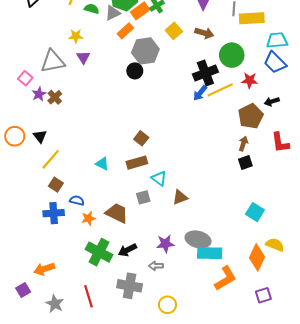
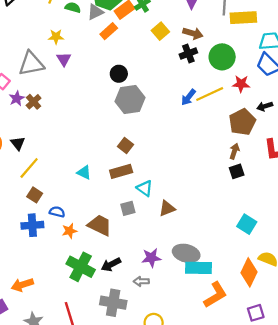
gray hexagon: (145, 51) -> (130, 100), moved
black cross: (205, 73) -> (188, 54), moved, size x0.7

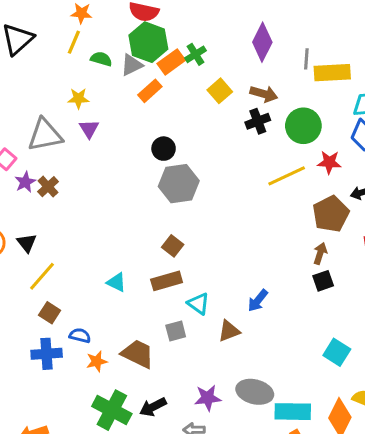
blue arrow: (188, 97) -> (258, 301), moved
cyan rectangle: (198, 268) -> (293, 412), moved

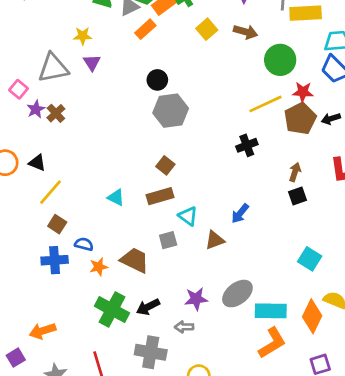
black cross: (258, 121) -> (247, 145), moved
brown pentagon: (331, 214) -> (300, 119), moved
black triangle: (27, 243) -> (37, 163), turned -30
gray ellipse: (255, 392) -> (237, 294), turned -52

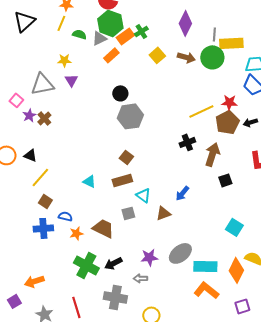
green circle: (280, 60) -> (212, 57), moved
brown arrow: (295, 172) -> (212, 154), moved, size x1.6
orange L-shape: (272, 343) -> (206, 290), turned -110

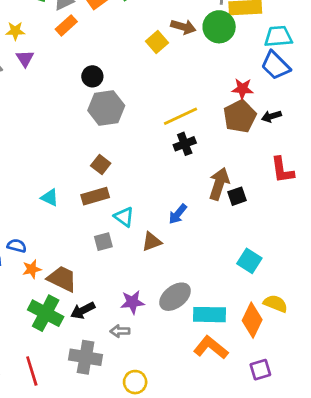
orange rectangle: (111, 55) -> (66, 25), moved
yellow square: (157, 55) -> (157, 42), moved
yellow line: (201, 111) -> (181, 116), moved
brown arrow: (212, 154) -> (219, 184), moved
brown trapezoid: (103, 228) -> (62, 279), moved

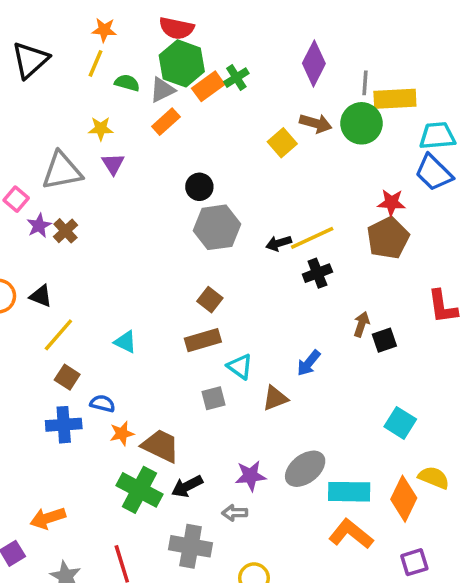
black arrow: (271, 116) -> (279, 243), moved
brown arrow: (219, 184) -> (361, 324), size x0.6
cyan triangle: (50, 198) -> (125, 342), moved

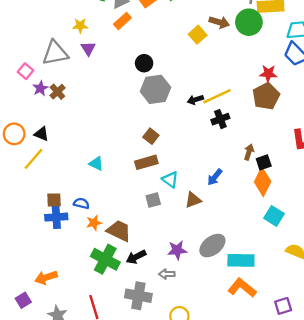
yellow line: (58, 335) -> (34, 159), moved
brown square: (67, 377) -> (54, 200), moved, turned -35
orange diamond: (404, 499) -> (263, 182), moved

